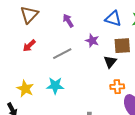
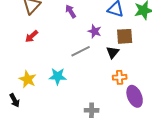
gray line: (62, 54) -> (81, 51), moved

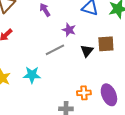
brown square: (125, 36) -> (106, 44), moved
orange cross: (120, 77) -> (84, 93), moved

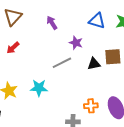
black triangle: (87, 51) -> (94, 64), turned 40

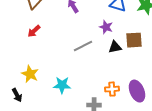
purple star: (76, 43) -> (106, 27), moved
cyan star: (39, 88) -> (62, 85), moved

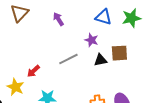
red arrow: (34, 31) -> (33, 71), moved

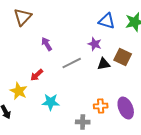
purple arrow: (58, 19) -> (47, 44), moved
brown square: (119, 53) -> (123, 57), turned 30

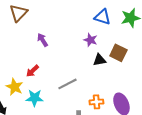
gray line: (72, 63) -> (67, 84), moved
cyan star: (51, 102) -> (34, 98), moved

